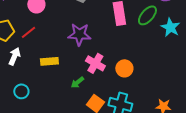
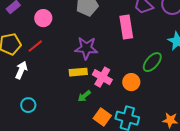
green ellipse: (147, 15) -> (152, 62), moved
yellow rectangle: (49, 61) -> (78, 72), moved

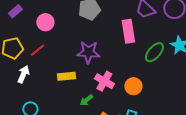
green ellipse: (152, 62) -> (154, 52), moved
yellow rectangle: (78, 72) -> (66, 76), moved

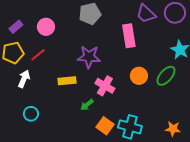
purple rectangle: (15, 11) -> (16, 27), moved
green ellipse: (154, 52) -> (166, 76), moved
orange circle: (133, 86) -> (139, 76), moved

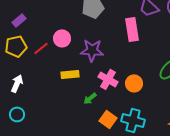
pink circle: (46, 27) -> (62, 38), moved
orange circle: (139, 76) -> (134, 83), moved
white arrow: (24, 79) -> (17, 83), moved
cyan circle: (31, 114) -> (17, 114), moved

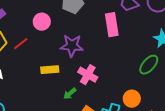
pink circle: (62, 38) -> (42, 22), moved
orange circle: (134, 83) -> (132, 99), moved

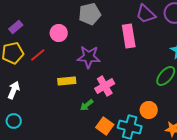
pink cross: (88, 75) -> (105, 86), turned 30

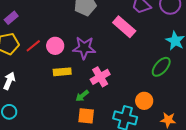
pink circle: (59, 33) -> (55, 46), moved
pink rectangle: (129, 36) -> (124, 27), turned -40
orange square: (105, 126) -> (86, 116), moved, turned -30

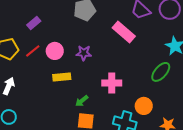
purple rectangle: (11, 18) -> (34, 23), moved
purple star: (84, 48) -> (84, 53), size x0.7
pink cross: (100, 77) -> (112, 83), moved, turned 30

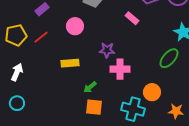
pink rectangle: (124, 32) -> (132, 18), size x0.6
pink circle: (55, 51) -> (75, 26), moved
purple star: (84, 53) -> (107, 50), moved

